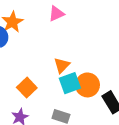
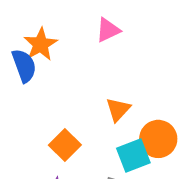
cyan square: (70, 83) -> (133, 156), moved

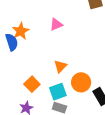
cyan square: (133, 156) -> (58, 92), moved

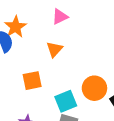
orange triangle: (60, 66) -> (54, 49), moved
orange square: (32, 84) -> (32, 81), moved, turned 35

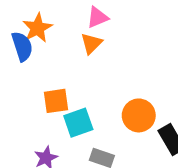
orange triangle: (54, 49) -> (91, 43), moved
cyan square: (66, 101) -> (78, 123), moved

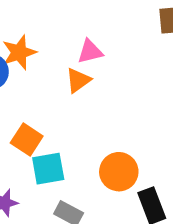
orange square: (56, 101) -> (27, 140), turned 32

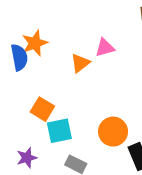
pink triangle: (90, 52) -> (105, 48), moved

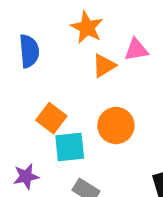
orange star: (35, 43) -> (87, 28), moved, turned -30
orange circle: (113, 132) -> (116, 126), moved

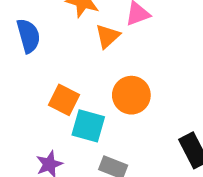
cyan square: (70, 147) -> (88, 126), turned 32

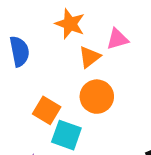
orange circle: (131, 95) -> (97, 97), moved

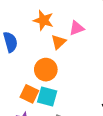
orange circle: (97, 97) -> (46, 70), moved
orange square: (47, 110) -> (29, 94), moved

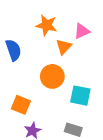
orange square: (29, 94) -> (21, 105), moved
cyan square: (47, 97) -> (80, 96), moved

